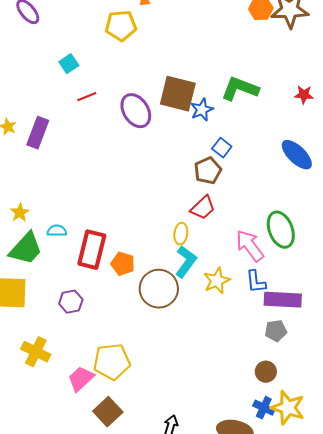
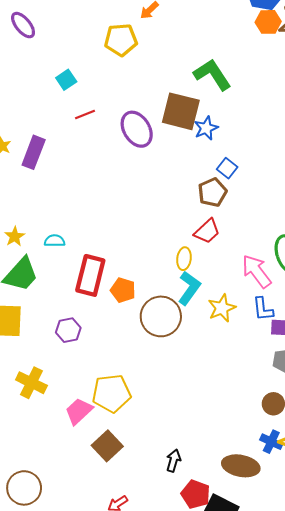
green L-shape: (240, 89) -> (212, 75), moved, turned 36
cyan semicircle: (57, 231) -> (55, 241), moved

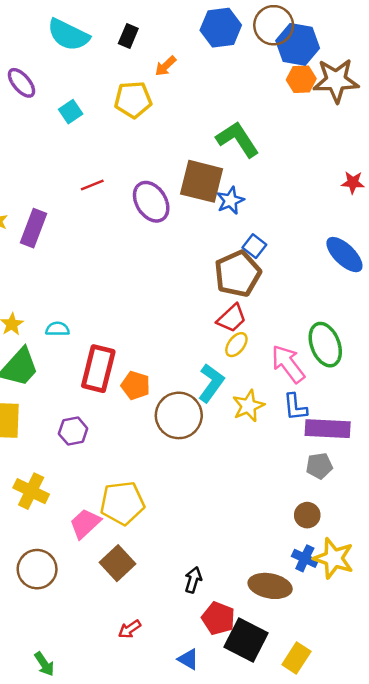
cyan square: (66, 80) -> (71, 112), moved
brown pentagon: (212, 192) -> (238, 274), size x1.4
yellow ellipse: (184, 259) -> (236, 345), moved, turned 30
brown circle: (24, 488) -> (37, 569), moved

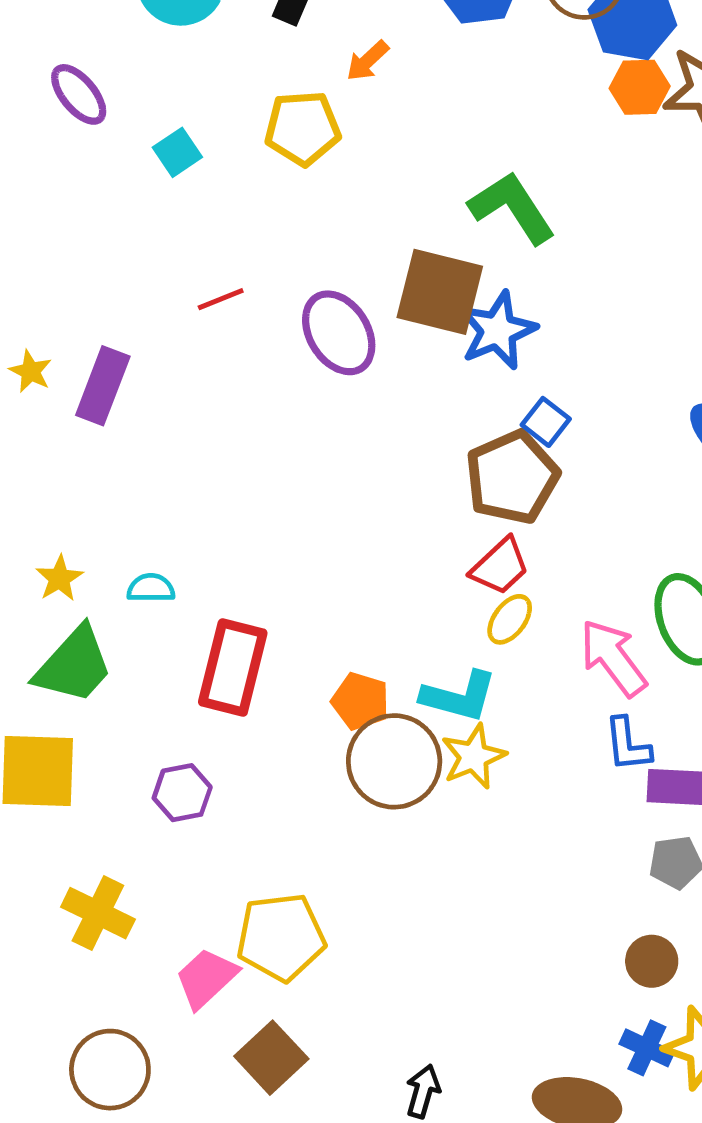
blue star: (230, 201) -> (498, 330), size x1.4
cyan L-shape: (211, 383) -> (459, 696), turned 69
orange pentagon: (136, 385) -> (360, 701), moved
yellow star: (248, 406) -> (474, 757), moved

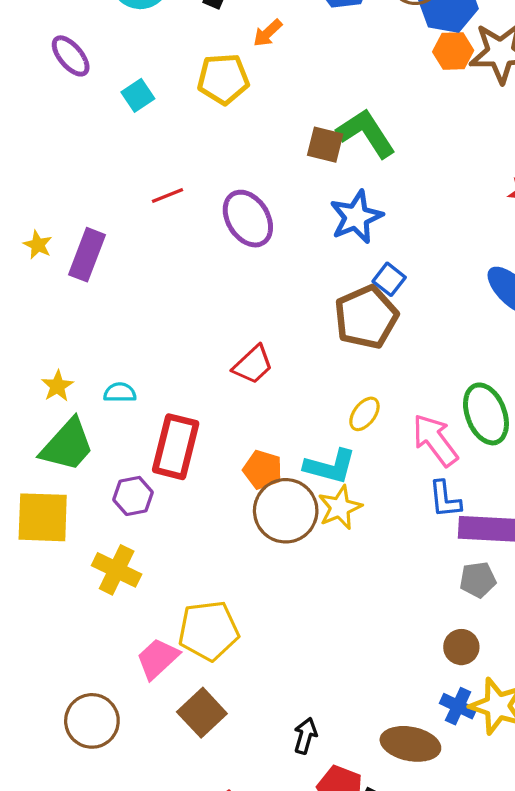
brown square: (440, 292) -> (325, 145), moved, size x0.6
red trapezoid: (500, 566) -> (253, 365), moved
purple hexagon: (182, 793) -> (133, 496), moved
yellow cross: (98, 913) -> (117, 570), moved

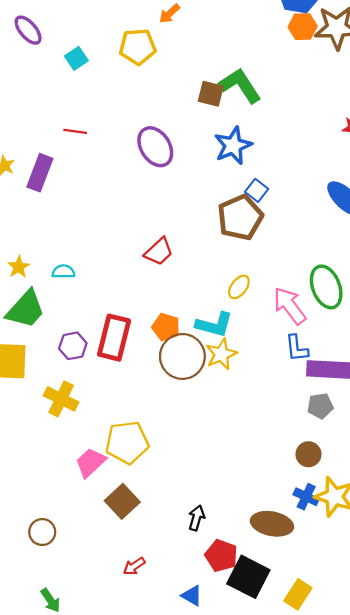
red line: (167, 196) -> (75, 131), moved, turned 30
red rectangle: (176, 447) -> (114, 338), moved
brown circle: (92, 721) -> (42, 532), moved, size x0.7

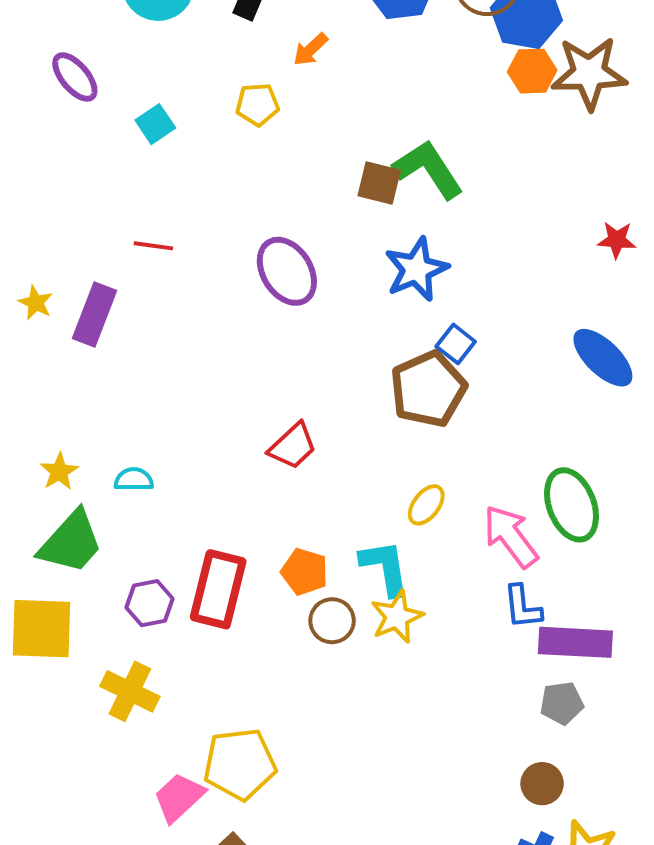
yellow pentagon: (138, 47) -> (257, 104), size x0.7
cyan L-shape: (214, 325) -> (385, 568), turned -114
brown circle: (182, 356) -> (332, 621), size x0.6

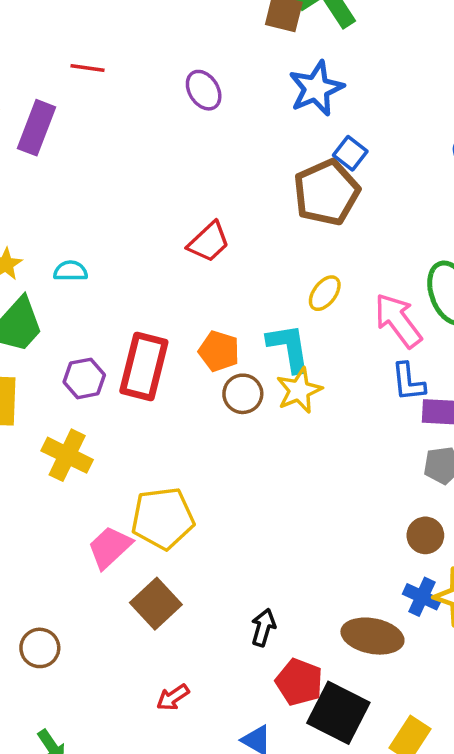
purple ellipse: (287, 271) -> (204, 90), size x0.7

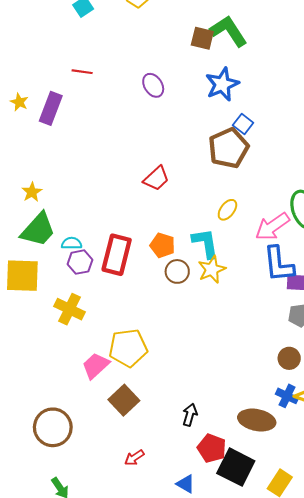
cyan semicircle: (71, 271) -> (72, 243), moved
pink arrow: (398, 320) -> (272, 227), turned -88
blue L-shape: (408, 382) -> (279, 264), size x1.5
brown circle: (40, 648) -> (53, 427), size x1.6

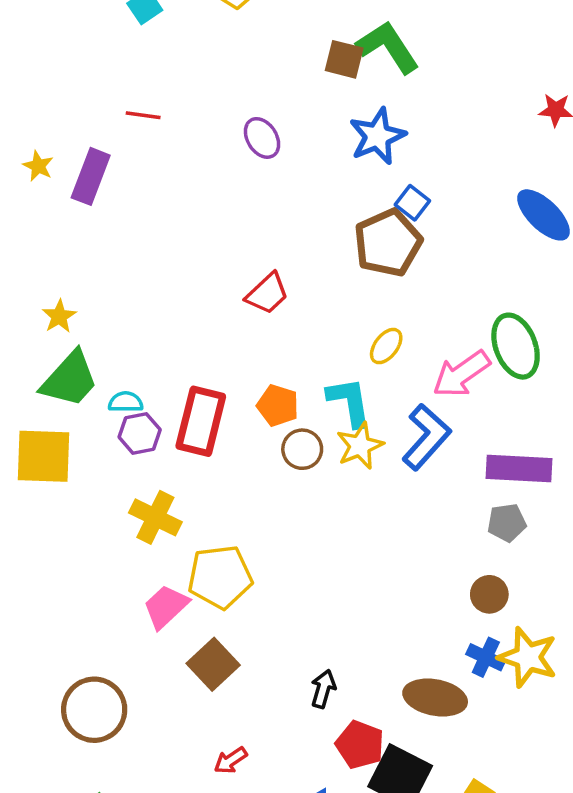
blue L-shape: (279, 264) -> (426, 437), moved, turned -132
yellow cross: (69, 309) -> (155, 517), moved

